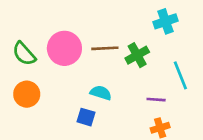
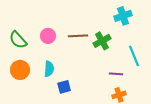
pink circle: (64, 48) -> (48, 36), size x0.6
cyan semicircle: (101, 93) -> (49, 69), moved, turned 77
blue square: (86, 117) -> (64, 87), turned -32

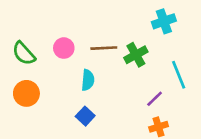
cyan semicircle: (49, 69) -> (88, 80), moved
purple line: (116, 74) -> (155, 99), turned -48
blue square: (64, 87) -> (85, 116), turned -32

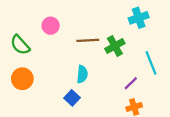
pink circle: (64, 48) -> (51, 26), moved
cyan semicircle: (88, 80) -> (82, 74), moved

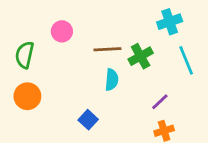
green semicircle: (20, 45) -> (25, 55), turned 55
cyan line: (151, 63) -> (186, 60), moved
cyan semicircle: (82, 74) -> (112, 80), moved

